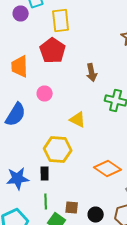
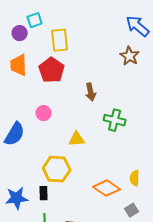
orange trapezoid: (20, 66) -> (19, 65), moved
yellow triangle: (78, 120) -> (77, 139), turned -30

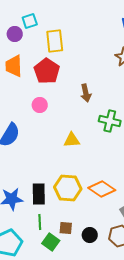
pink circle: (44, 113) -> (40, 105), moved
yellow hexagon: (57, 169) -> (68, 188), moved
black rectangle: (44, 193) -> (39, 194), size x1.5

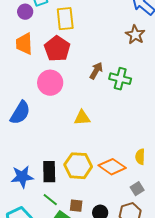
brown arrow: (86, 93) -> (96, 71), turned -138
pink circle: (40, 105) -> (50, 83), size x1.6
green cross: (110, 121) -> (120, 79), moved
green line: (40, 222) -> (50, 200), turned -49

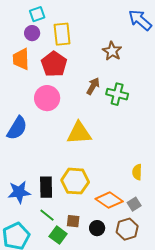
purple circle: (25, 12) -> (32, 33), moved
brown star: (135, 35) -> (112, 51), moved
yellow triangle: (82, 118) -> (79, 133), size x1.5
orange diamond: (112, 167) -> (109, 200), moved

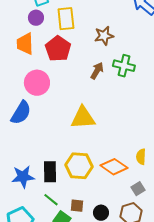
brown star: (112, 51) -> (104, 36), moved, turned 30
green cross: (117, 94) -> (124, 66), moved
pink circle: (47, 98) -> (37, 83), moved
orange diamond: (109, 200) -> (114, 167), moved

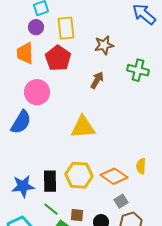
green cross: (124, 66) -> (138, 70), moved
gray square: (138, 189) -> (121, 201), moved

